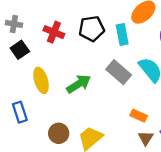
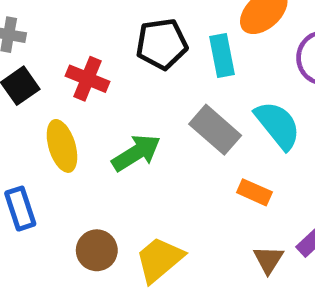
red cross: (54, 32) -> (87, 79), moved
orange rectangle: (139, 116) -> (254, 192), moved

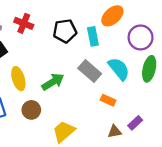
red cross: (87, 79) -> (24, 23), moved
brown circle: (97, 250) -> (31, 110), moved
brown triangle: (268, 260) -> (115, 132), turned 48

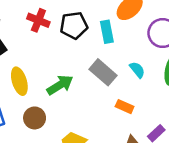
red cross: (24, 23) -> (38, 20), moved
cyan semicircle: (119, 69) -> (137, 70), size x0.6

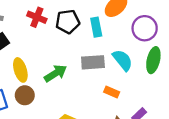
cyan semicircle: (137, 70) -> (123, 60), size x1.5
gray rectangle: (103, 72) -> (93, 62), turned -45
brown circle: (35, 118) -> (25, 95), moved

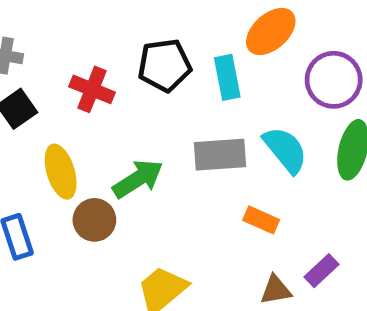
red cross: (37, 17) -> (92, 89), moved
brown circle: (25, 95) -> (94, 220), moved

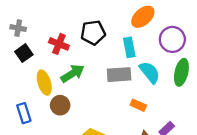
cyan rectangle: (227, 77) -> (129, 47), moved
green arrow: (138, 179) -> (73, 73), moved

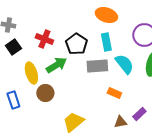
orange ellipse: (143, 17) -> (106, 15), moved, turned 60
black pentagon: (93, 33) -> (76, 44), moved, turned -30

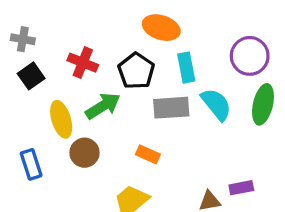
orange ellipse: (106, 15) -> (161, 28), moved
orange rectangle: (114, 93) -> (148, 154), moved
purple rectangle: (139, 114) -> (241, 188), turned 32

